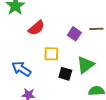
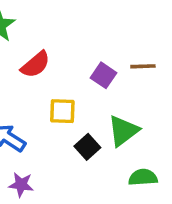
black square: (65, 74) -> (87, 147), turned 32

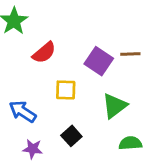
purple square: (104, 75) -> (99, 61), size x1.4
black square: (87, 147) -> (71, 136), moved

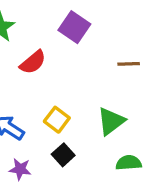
purple square: (99, 61) -> (74, 27), moved
yellow square: (66, 90) -> (57, 120), moved, turned 35

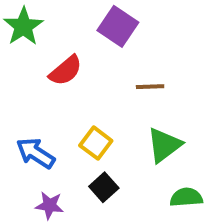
brown line: (129, 64) -> (150, 87), moved

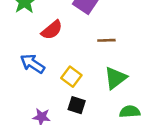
blue arrow: (35, 153) -> (32, 64), moved
black square: (104, 187) -> (77, 105), turned -30

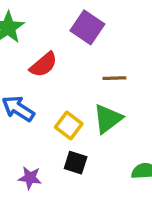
green triangle: (115, 78) -> (108, 119), moved

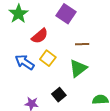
yellow square: (69, 125) -> (48, 58), moved
black square: (76, 163) -> (59, 95), turned 32

